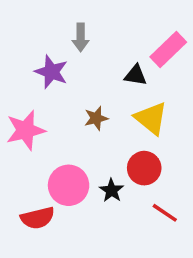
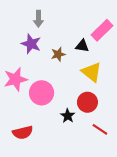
gray arrow: (81, 37) -> (38, 19), moved
brown star: (96, 118) -> (58, 54), moved
pink circle: (69, 185) -> (42, 93), moved

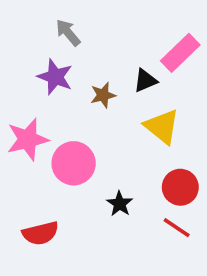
gray arrow: (38, 19) -> (68, 33), turned 140
black triangle: (82, 46) -> (145, 80), turned -32
red circle: (87, 102) -> (180, 187), moved

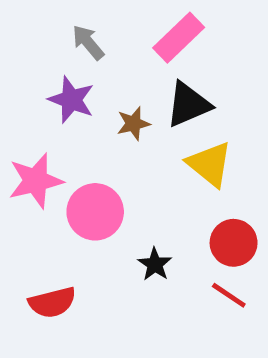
pink rectangle: (180, 53) -> (179, 38), moved
black triangle: (145, 80) -> (188, 104), size x1.5

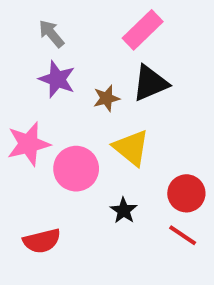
gray arrow: (88, 42) -> (51, 34), moved
yellow triangle: (210, 164) -> (131, 148), moved

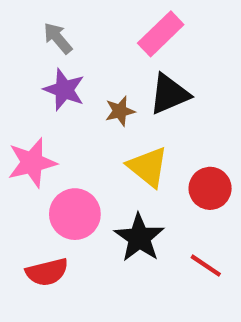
pink circle: (76, 169) -> (75, 214), moved
red circle: (186, 193) -> (210, 188), moved
black star: (124, 210) -> (139, 238), size x1.6

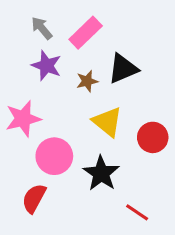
pink rectangle: (161, 34) -> (86, 33), moved
red line: (206, 266) -> (137, 212), moved
red semicircle: (47, 272) -> (34, 198), turned 132

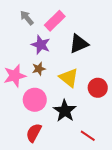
purple star: (46, 66) -> (41, 45), moved
brown star: (87, 81) -> (39, 69), moved
red semicircle: (34, 198) -> (34, 133), moved

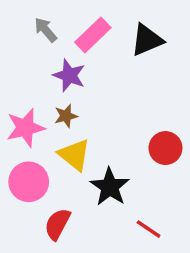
black triangle: (79, 44) -> (147, 40), moved
yellow triangle: (69, 78) -> (74, 155), moved
pink circle: (35, 100) -> (29, 182), moved

